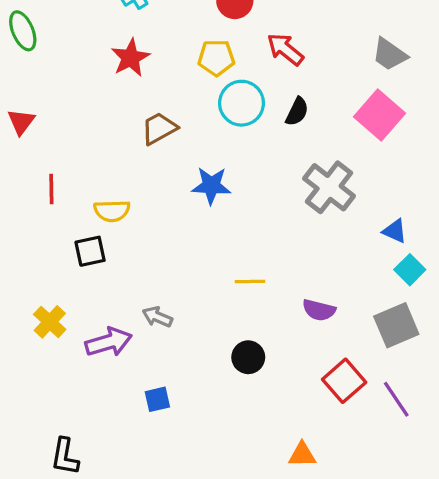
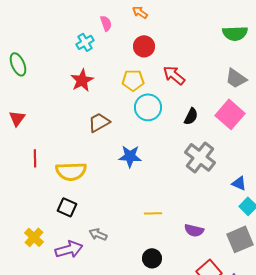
black semicircle: (297, 112) -> (191, 116), moved
yellow semicircle: (112, 211) -> (71, 171), size x1.4
black square: (90, 251) -> (67, 207), moved, turned 36

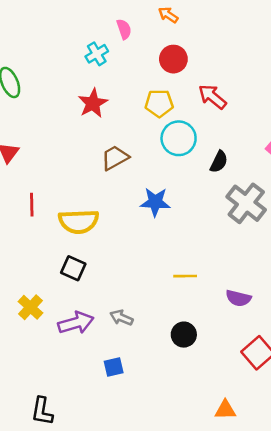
black semicircle: (191, 116) -> (219, 162), moved
gray arrow: (98, 234) -> (121, 318), moved

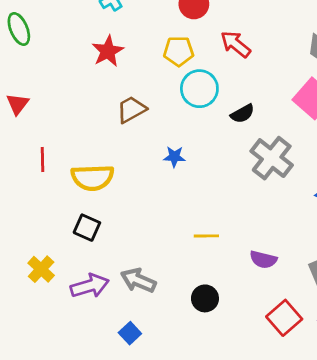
black semicircle: (219, 162) -> (242, 114), turned 35
blue star: (155, 202) -> (174, 157), size x0.7
gray arrow: (121, 318) -> (138, 280), size x1.4
blue square: (114, 367) -> (130, 333), turned -30

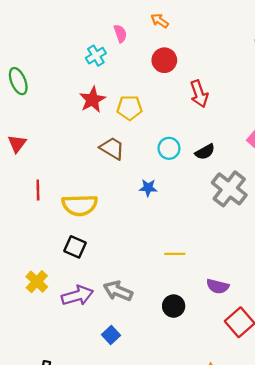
red arrow: (236, 44) -> (199, 94), turned -148
yellow pentagon: (179, 51) -> (130, 108), moved
cyan circle: (199, 89) -> (169, 148), moved, size x0.7
brown trapezoid: (131, 109) -> (112, 148), turned 60
purple semicircle: (263, 260) -> (218, 286), moved

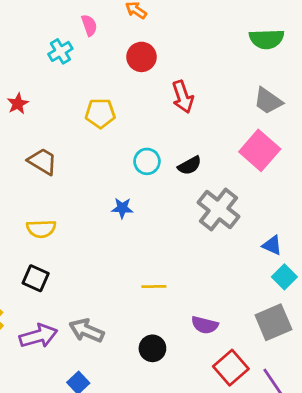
red star: (92, 100) -> (18, 104), moved, size x0.7
brown trapezoid: (112, 148) -> (43, 161), moved
yellow semicircle: (80, 205) -> (41, 229), size x0.7

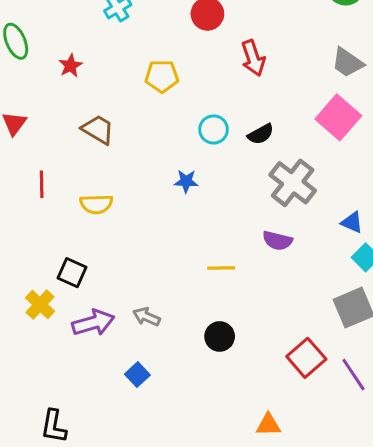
black square: (36, 278) -> (72, 273), moved
purple semicircle: (205, 325) -> (277, 241), moved
gray arrow: (86, 330) -> (147, 317), size x0.7

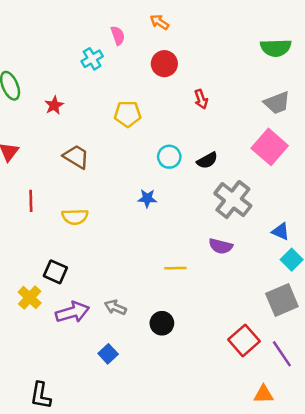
red arrow: (253, 58) -> (201, 99), size x0.7
gray trapezoid: (347, 63) -> (277, 103), turned -56
black circle: (220, 336) -> (162, 323), moved
orange triangle: (268, 425) -> (264, 394), moved

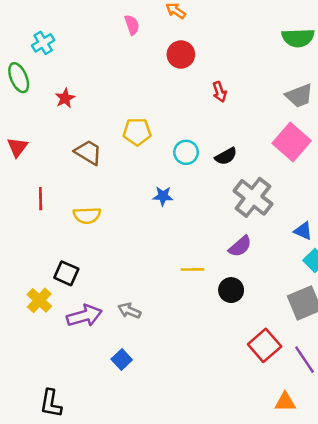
cyan cross: (92, 59) -> (43, 43), moved
yellow pentagon: (128, 114) -> (137, 132), moved
purple semicircle: (221, 246) -> (240, 246), turned -55
black circle: (162, 323) -> (231, 290), moved

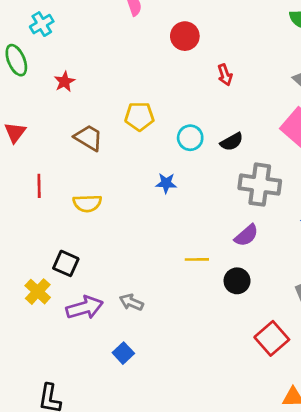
gray cross: (253, 197) -> (260, 185), turned -30

